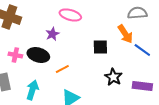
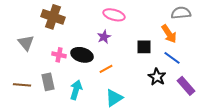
purple star: (52, 34) -> (104, 37), moved
blue line: (142, 50) -> (172, 58), moved
purple rectangle: (142, 86) -> (186, 86), turned 42

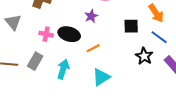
gray rectangle: (48, 82) -> (35, 61), turned 42

